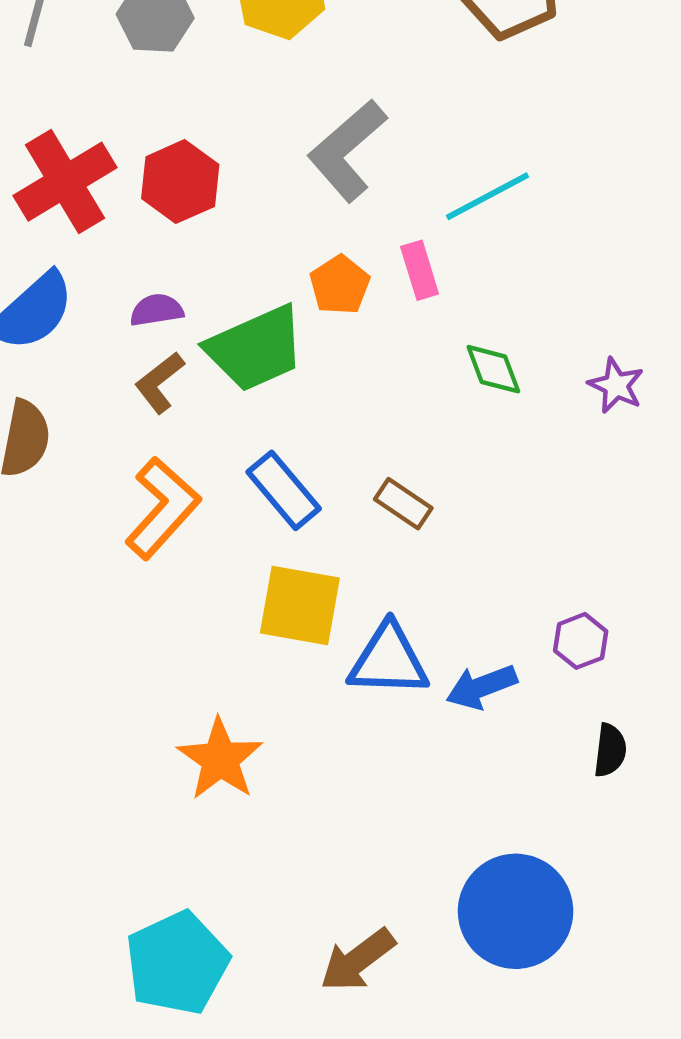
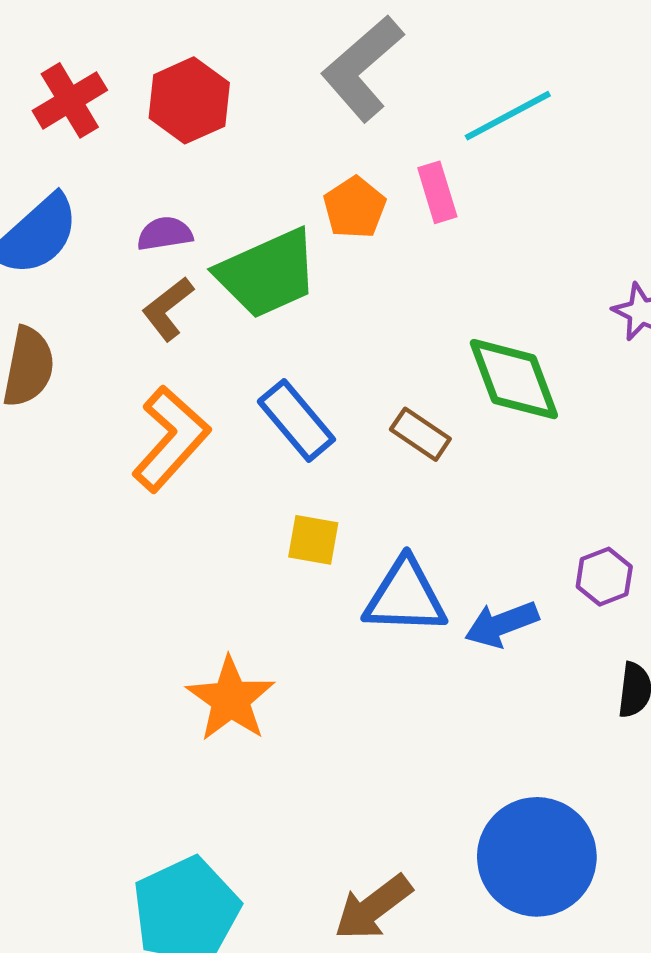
red cross: (65, 182) -> (70, 100), size x0.7
green diamond: (493, 369) -> (514, 379), moved, size x1.6
yellow square: (300, 606) -> (313, 540), size x0.6

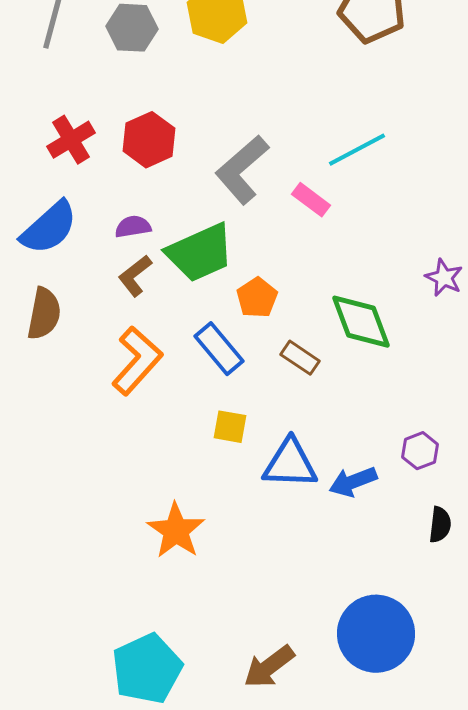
gray L-shape: (362, 68) -> (242, 170), moved
pink rectangle: (437, 192) -> (311, 200), turned -36
orange pentagon: (355, 208) -> (257, 298), moved

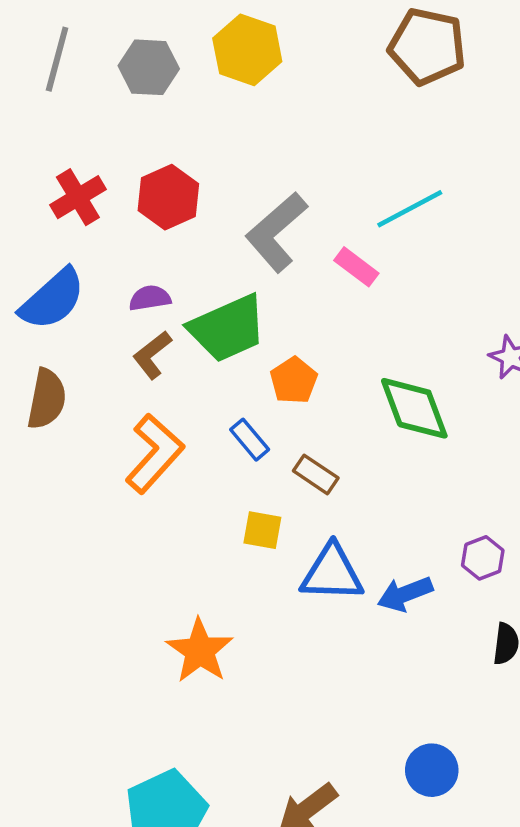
blue rectangle: (219, 349) -> (250, 440), size x0.7
brown rectangle: (300, 358) -> (316, 474), moved
blue circle: (376, 634) -> (432, 770), size x0.6

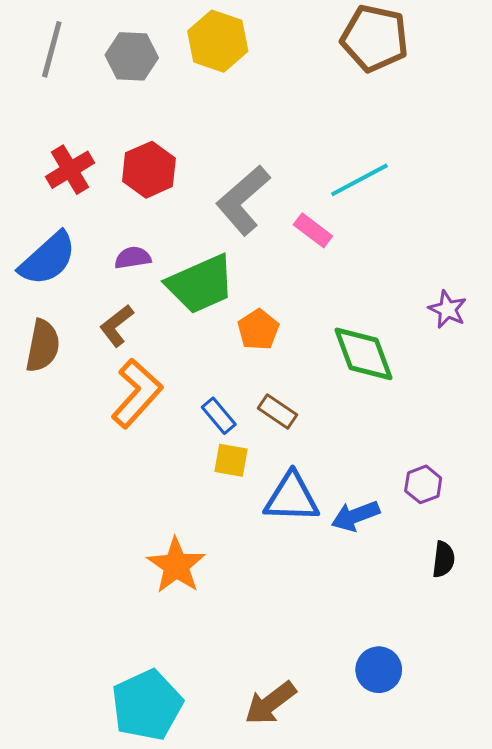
brown L-shape: (152, 355) -> (117, 326), moved
blue rectangle: (250, 440) -> (219, 416), moved

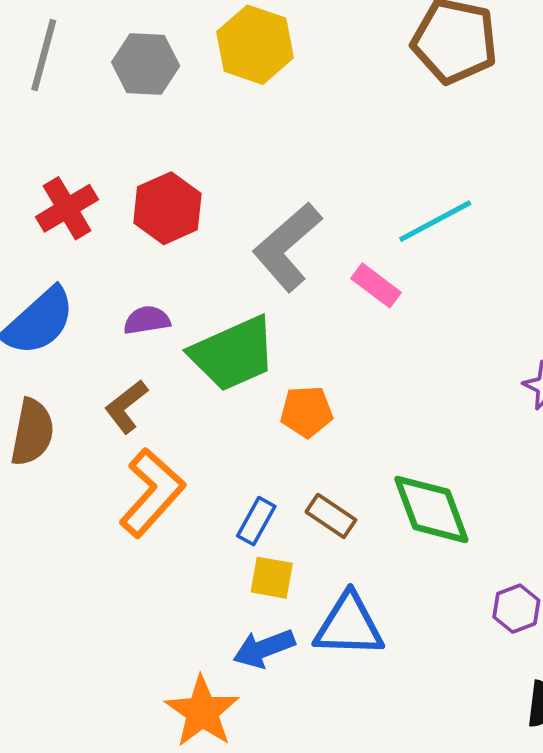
orange pentagon: (258, 330) -> (306, 412), turned 30
green diamond: (364, 354) -> (431, 509), moved
blue rectangle: (219, 416) -> (256, 521), turned 69
blue arrow: (355, 516) -> (264, 649), moved

